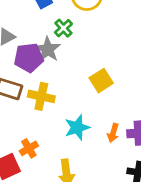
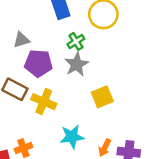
gray star: (48, 49) -> (77, 64), moved

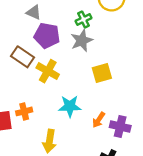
gray triangle: (21, 40) -> (34, 12), turned 35

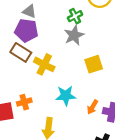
purple pentagon: (47, 36) -> (26, 30), moved

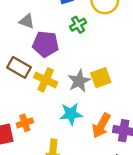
purple pentagon: (26, 30) -> (46, 44), moved
gray star: (74, 35) -> (79, 81), moved
orange arrow: (92, 107) -> (101, 126), size x1.5

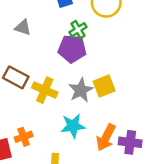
purple pentagon: (46, 44) -> (72, 49), moved

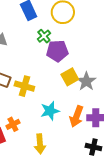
purple pentagon: (72, 49) -> (57, 51), moved
gray star: (81, 90) -> (86, 81), moved

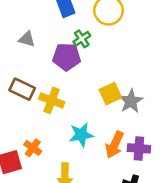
purple pentagon: (57, 51) -> (67, 57), moved
orange cross: (13, 124) -> (33, 148), turned -32

